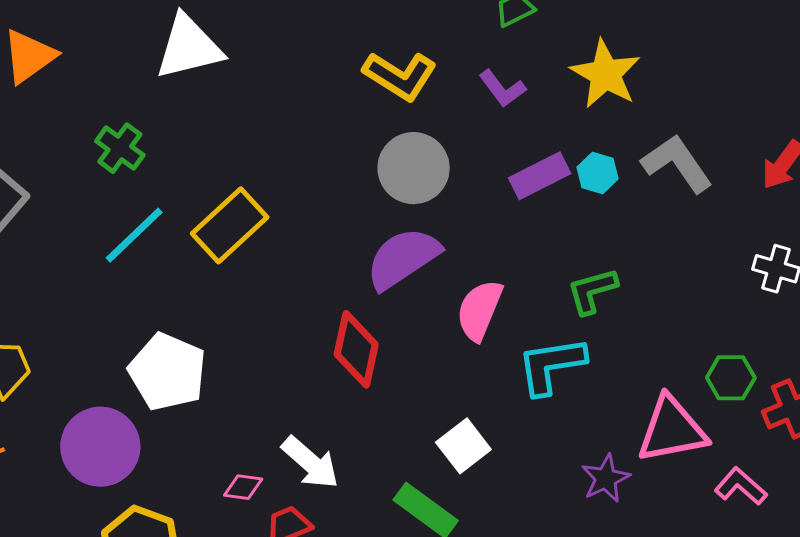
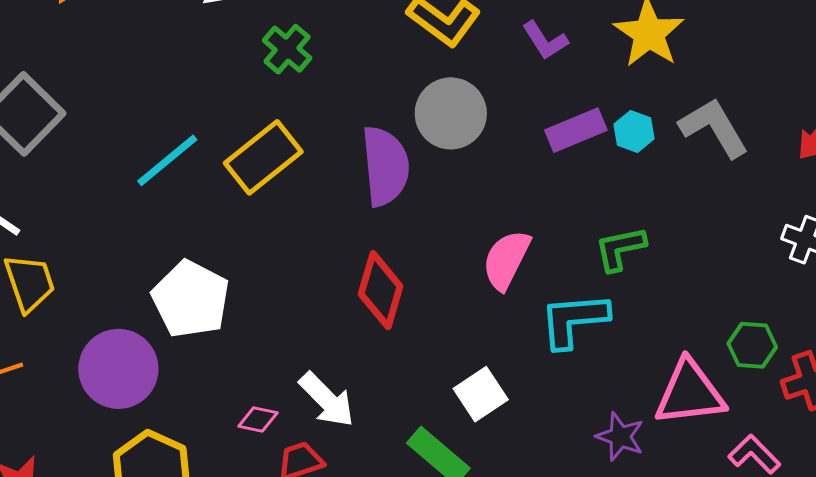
green cross: (120, 148) -> (287, 49), moved
purple semicircle: (403, 258) -> (385, 166), moved, turned 114
purple star: (606, 478) -> (620, 437), turned -30

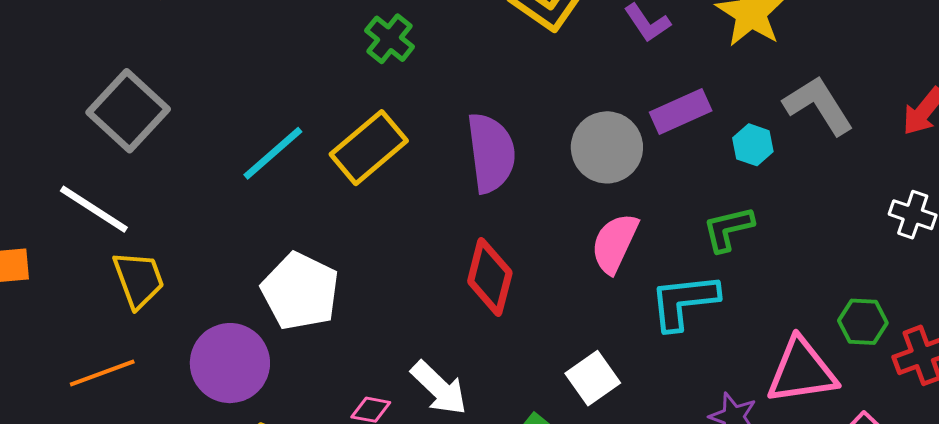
gray circle: (451, 113) -> (607, 147), moved
cyan hexagon: (634, 131) -> (753, 145), moved

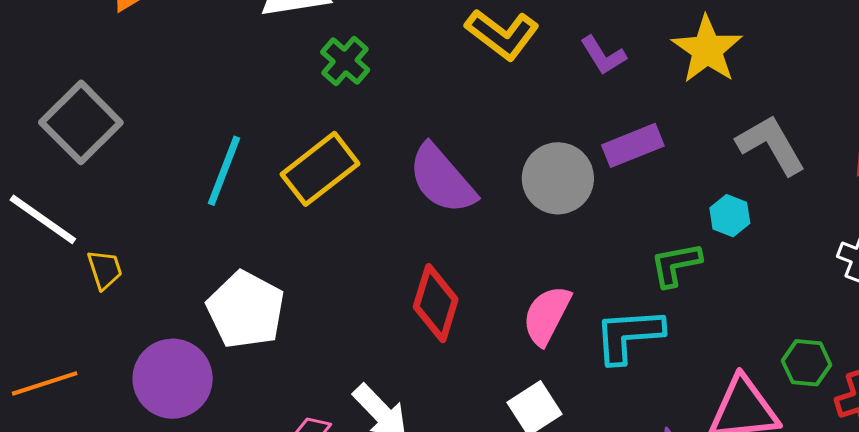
cyan hexagon: (753, 145) -> (730, 216), moved
cyan line: (273, 153) -> (224, 171), turned -30
purple semicircle: (491, 153) -> (442, 179), turned 144
pink semicircle: (615, 243) -> (547, 315), moved
yellow trapezoid: (139, 279) -> (105, 270), moved, size x0.7

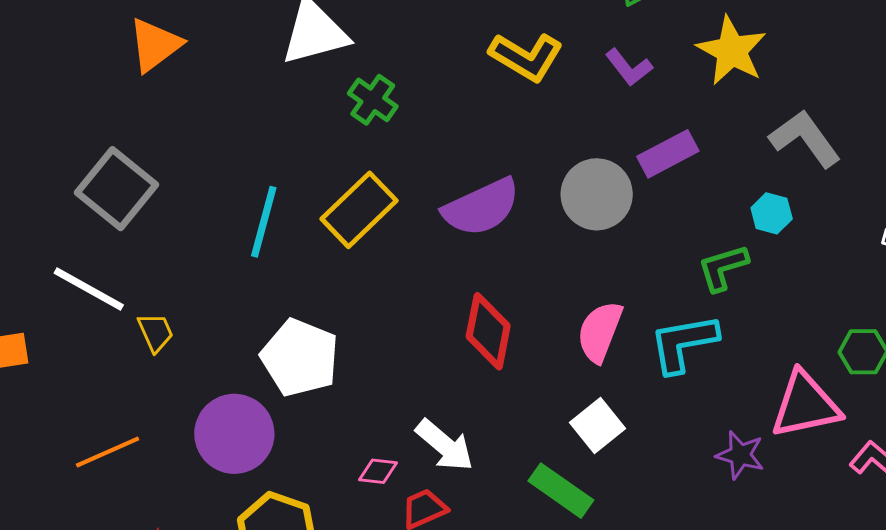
purple semicircle: (442, 179) -> (481, 207), turned -68

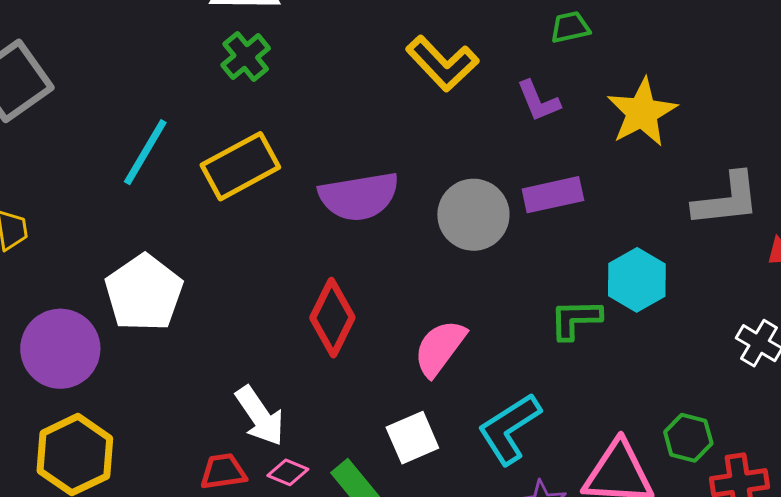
green cross: (373, 100) -> (246, 57), moved
gray L-shape: (805, 139) -> (727, 200), moved, turned 104
cyan hexagon: (772, 213) -> (637, 280), size x1.5
cyan L-shape: (683, 343) -> (509, 429), moved, turned -38
pink diamond: (378, 471) -> (288, 472), moved

